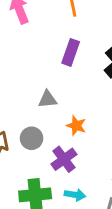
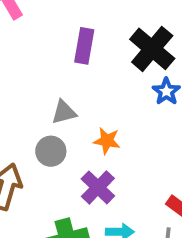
gray circle: (32, 138) -> (51, 151), moved

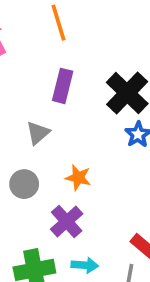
gray triangle: (64, 112) -> (38, 133), moved, turned -30

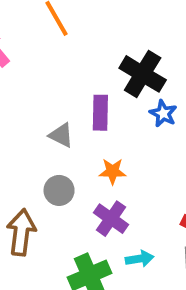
purple rectangle: (63, 86) -> (100, 113), moved
gray triangle: (38, 133) -> (61, 135), turned -40

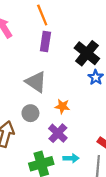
purple rectangle: (100, 113) -> (45, 42), moved
gray triangle: (61, 135) -> (36, 82), size x1.5

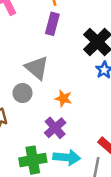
gray circle: (30, 113) -> (23, 93), moved
cyan arrow: (71, 158) -> (67, 157), size x1.5

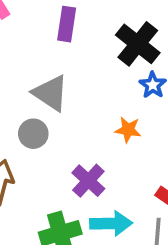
orange star: (63, 98) -> (128, 130), moved

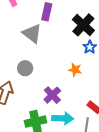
gray triangle: (51, 93) -> (32, 33), moved

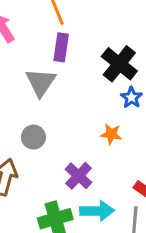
gray triangle: (32, 33) -> (41, 82), turned 30

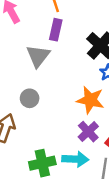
orange star: (111, 134) -> (90, 100), size x1.6
purple cross: (79, 176) -> (88, 132), moved

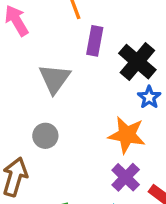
purple rectangle: (56, 30) -> (95, 41), moved

